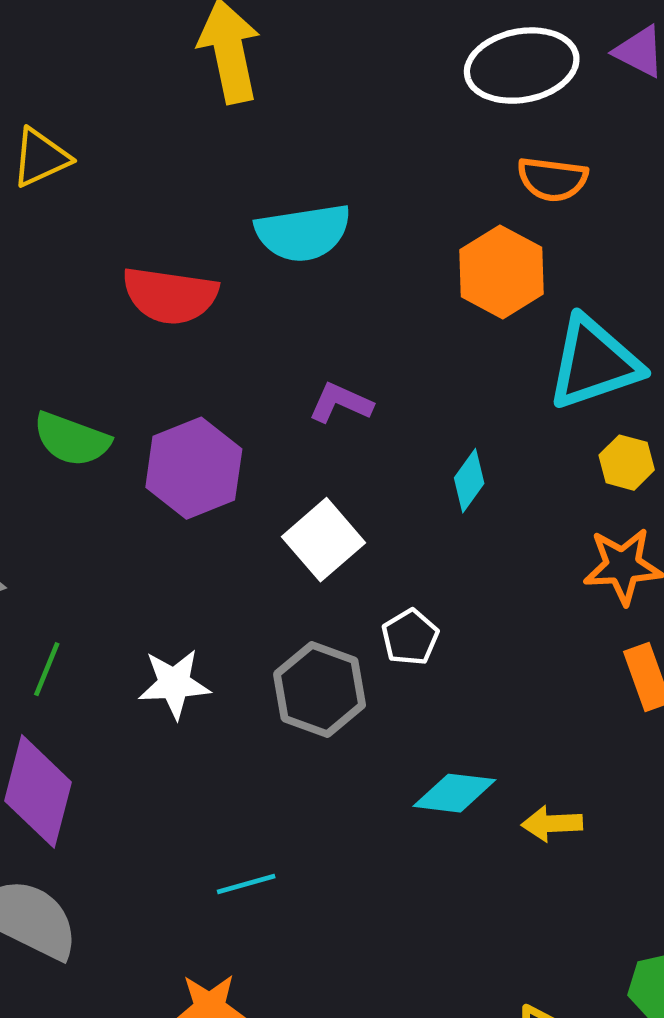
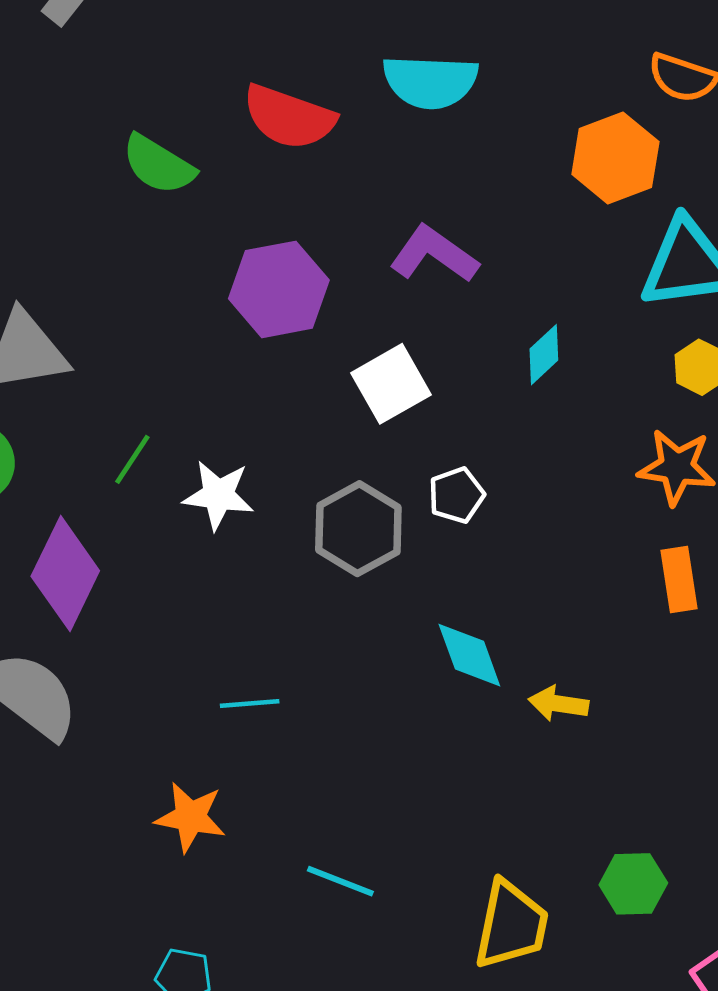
purple L-shape: (341, 403) -> (434, 254), size x1.4
green semicircle: (72, 439) -> (158, 165), moved
green line: (47, 669) -> (132, 459), moved
cyan diamond: (454, 793) -> (469, 655), turned 52

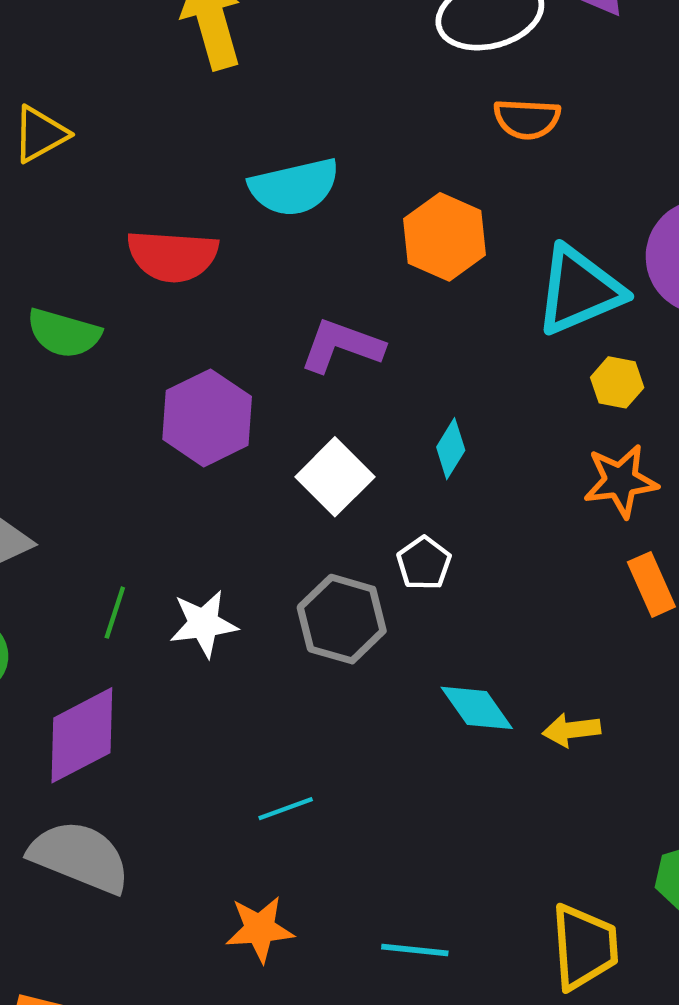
orange hexagon: (615, 158) -> (445, 237), moved
cyan diamond: (544, 355) -> (451, 449), moved
purple diamond: (65, 574) -> (82, 735), turned 52

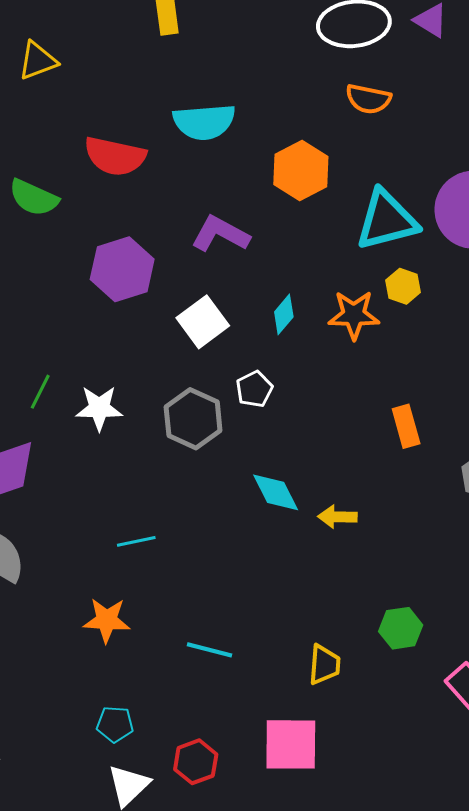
orange star: (621, 481) -> (354, 315), moved
yellow trapezoid: (584, 947) -> (324, 665), size x0.7

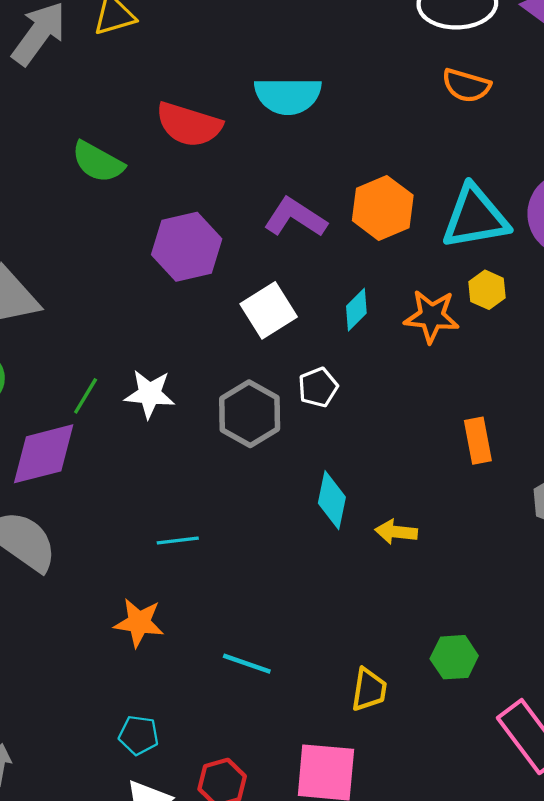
orange hexagon: (301, 171) -> (383, 208), moved
green line: (40, 392) -> (86, 396), moved
cyan diamond: (276, 492) -> (332, 500), turned 34

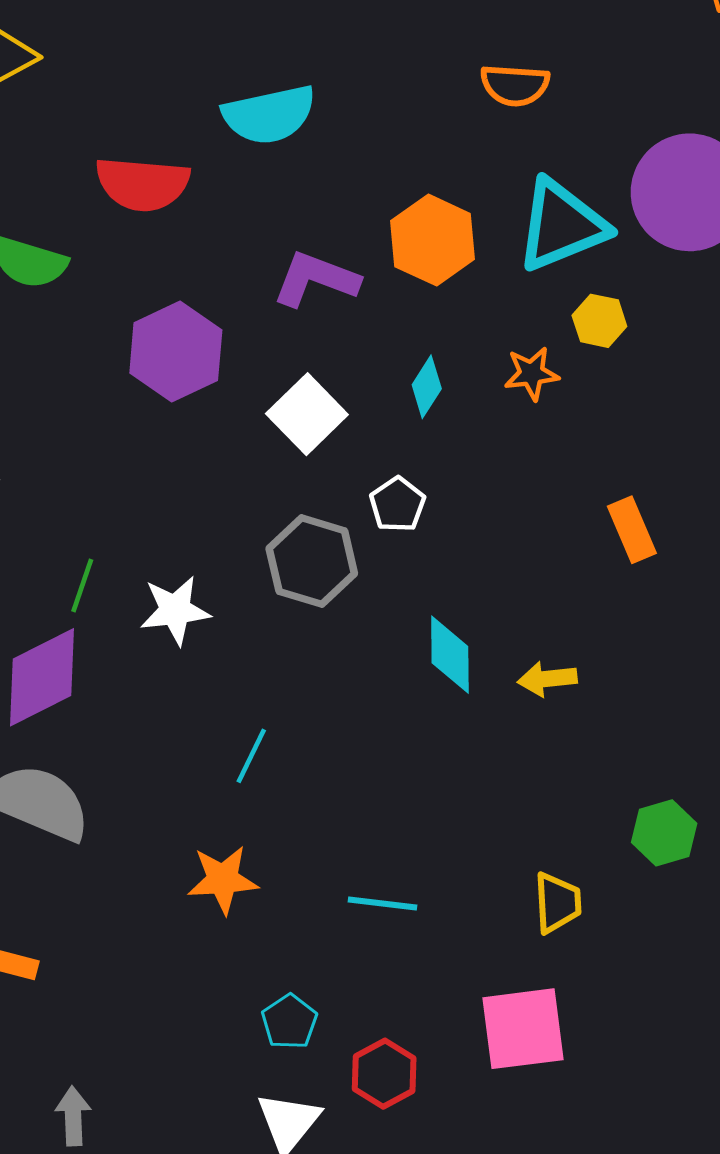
orange semicircle: (466, 85) -> (515, 85), moved
orange star: (432, 316) -> (532, 374), size x0.7
white star: (150, 394) -> (175, 610), moved
cyan line: (178, 540) -> (251, 756), turned -45
cyan pentagon: (139, 735) -> (289, 1022), moved, turned -30

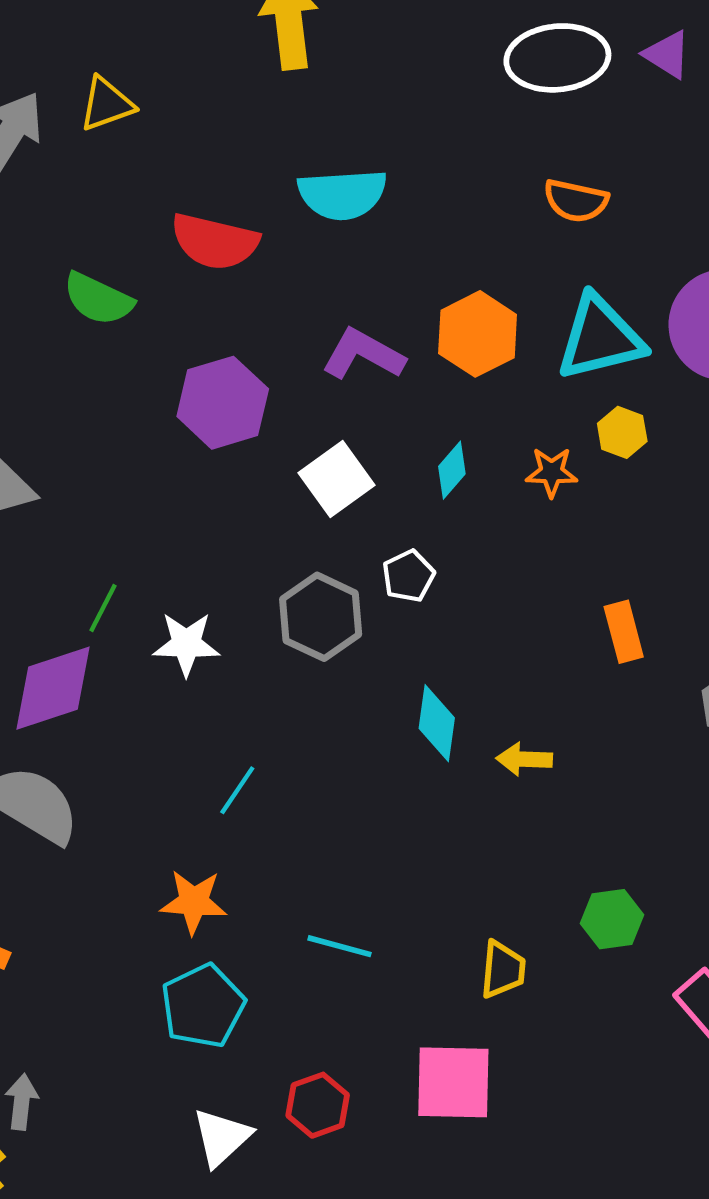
cyan pentagon: (289, 1022) -> (203, 1006), moved, size x1.6

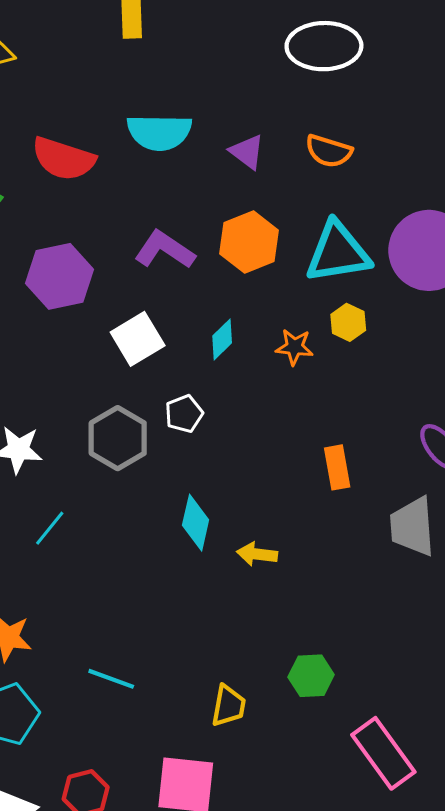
purple triangle: (667, 55) -> (247, 152), moved
cyan line: (237, 790) -> (50, 528), moved

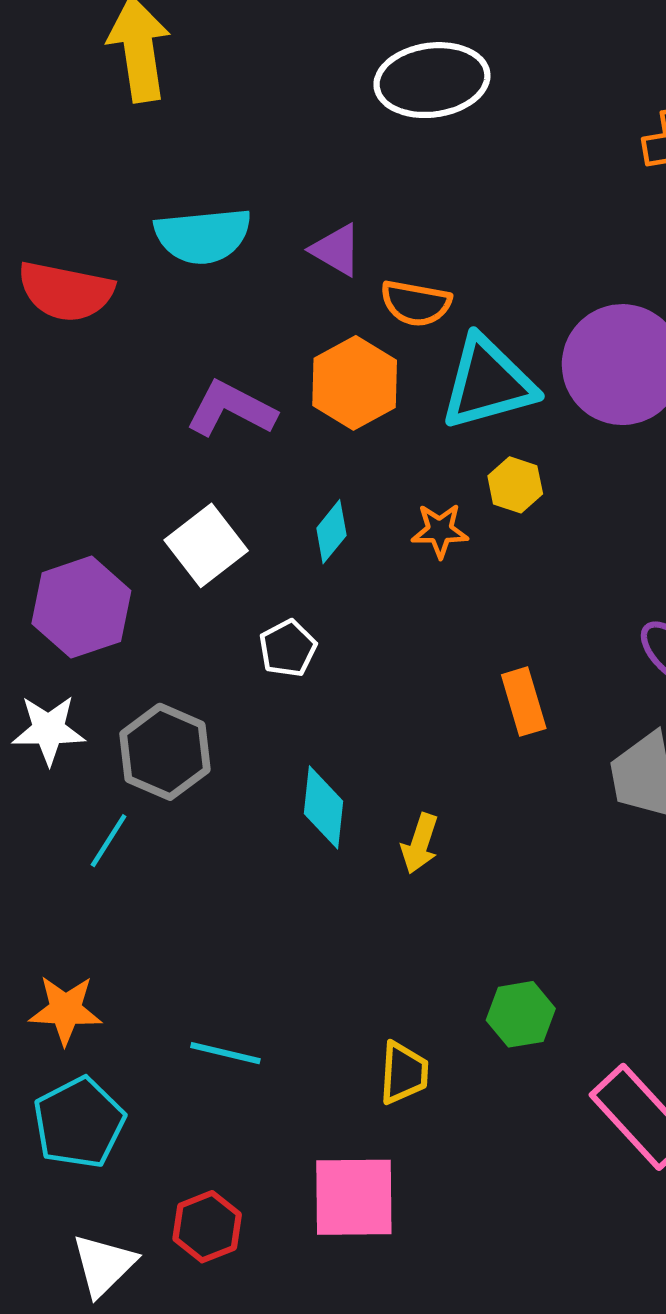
orange semicircle: (329, 151) -> (416, 303), moved
purple hexagon: (59, 276) -> (81, 607), moved
gray hexagon: (118, 438) -> (165, 752), moved
yellow arrow: (257, 554) -> (420, 844), turned -72

